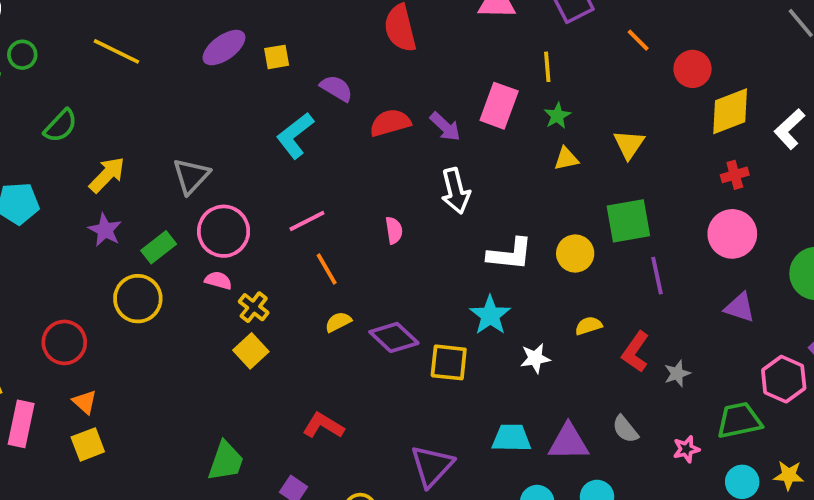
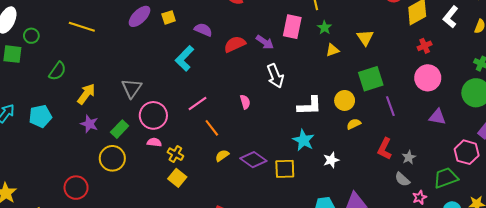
yellow semicircle: (589, 326) -> (354, 124), moved
gray semicircle: (625, 429) -> (402, 179), moved

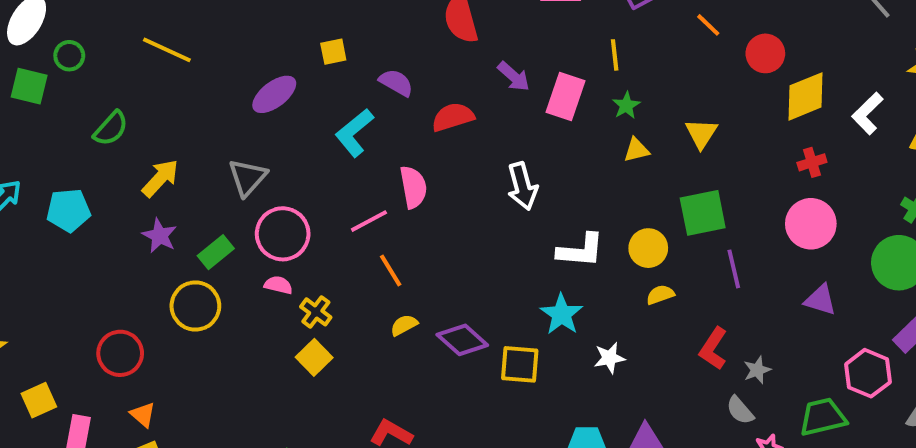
purple ellipse: (140, 16) -> (274, 94), moved
purple arrow: (265, 42) -> (514, 76), moved
pink semicircle: (245, 102) -> (413, 187), moved, size x1.5

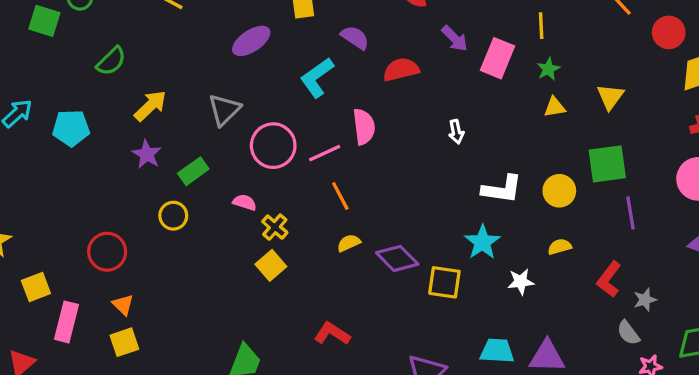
white arrow: (522, 186) -> (456, 132), size x0.6
pink circle: (283, 234) -> (273, 146), moved
yellow semicircle: (660, 295) -> (560, 247), moved
yellow circle: (195, 306) -> (173, 216), size x0.7

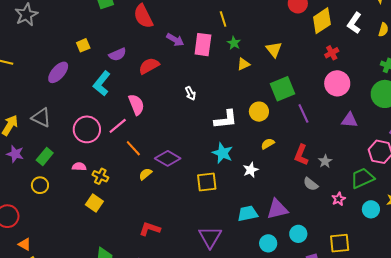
purple semicircle: (355, 37) -> (117, 54), turned 138
gray triangle: (224, 110) -> (41, 118), moved, turned -35
purple diamond: (397, 258) -> (168, 158), moved
yellow square: (271, 265) -> (94, 203), moved
gray semicircle: (628, 333) -> (311, 184), moved

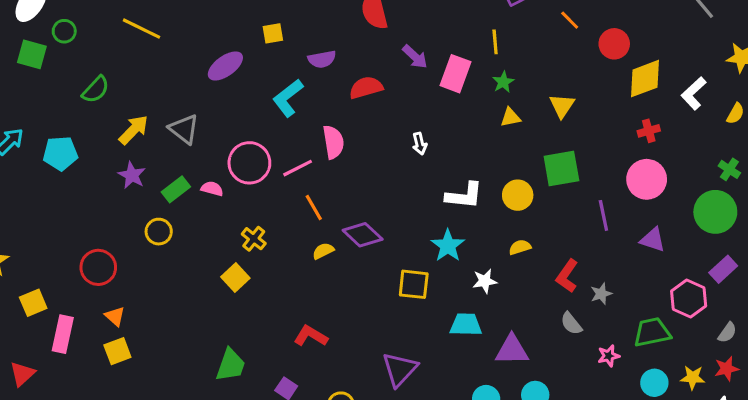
purple line: (303, 113) -> (603, 215), moved
pink semicircle: (79, 167) -> (212, 189), moved
cyan trapezoid: (248, 214) -> (466, 325), moved

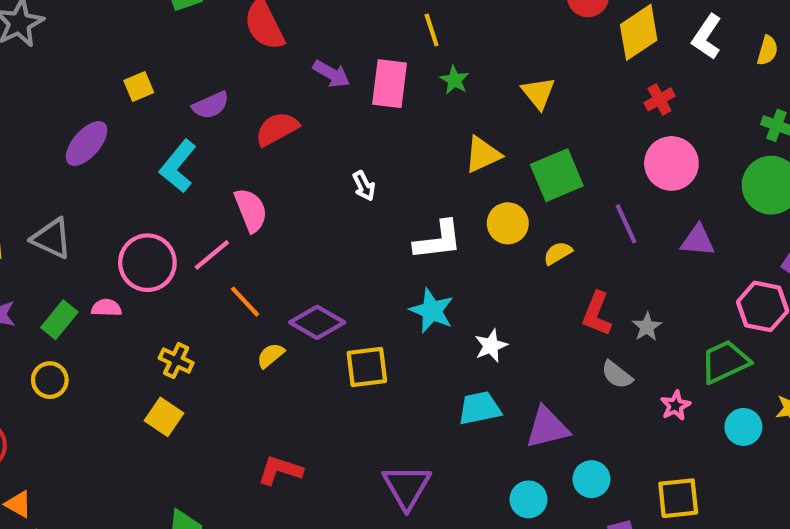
yellow triangle: (510, 117) -> (483, 155), moved, size x1.4
yellow semicircle: (520, 247) -> (558, 253), moved
yellow square: (414, 284) -> (367, 367), moved

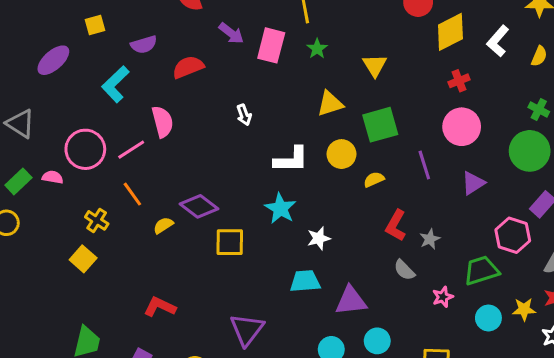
purple triangle: (698, 240) -> (473, 183), turned -45
orange line: (245, 302) -> (132, 194), moved

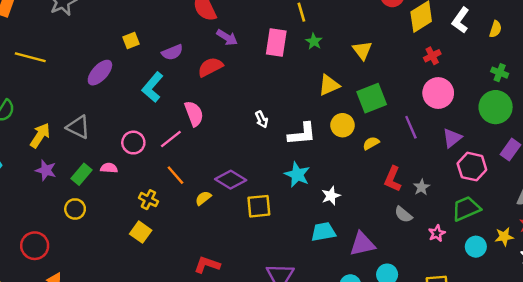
purple arrow: (231, 33) -> (227, 37), moved
white arrow: (244, 115) -> (262, 119), moved
pink circle: (85, 149) -> (133, 143), size x0.7
pink hexagon: (513, 235) -> (472, 167), moved

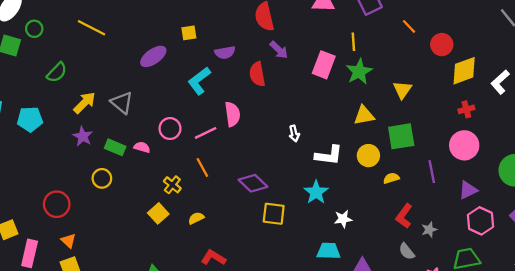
green star: (314, 41) -> (359, 72), size x1.6
red semicircle: (210, 67) -> (257, 74), turned -85
green rectangle: (82, 174) -> (115, 147), turned 60
yellow semicircle: (203, 198) -> (196, 218), moved

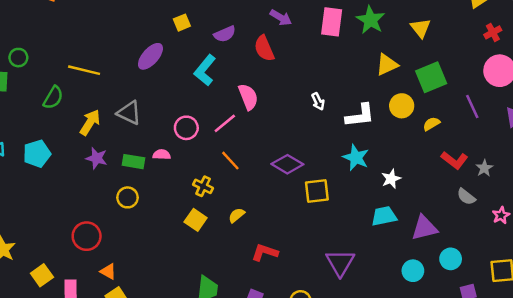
yellow line: (92, 28) -> (84, 70), moved
red L-shape: (404, 216) -> (454, 160), turned -75

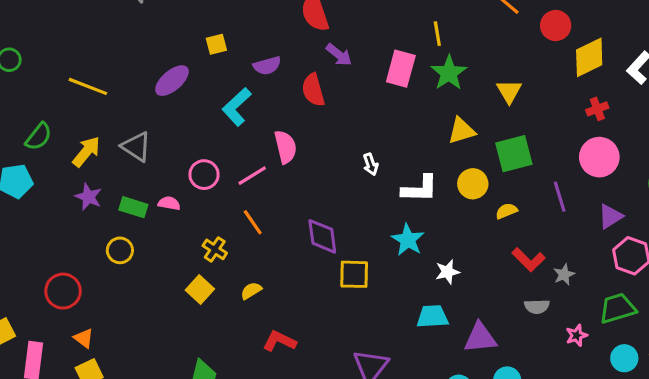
green semicircle: (53, 98) -> (39, 137), moved
purple diamond: (287, 164) -> (322, 236), turned 44
gray semicircle: (466, 197) -> (537, 306), turned -48

